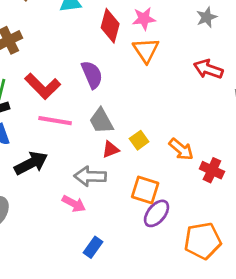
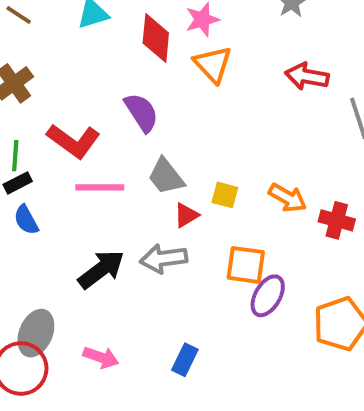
yellow square: (139, 140) -> (225, 195), turned -30
black arrow: (31, 163) -> (101, 269), moved
pink arrow: (74, 204) -> (101, 357), moved

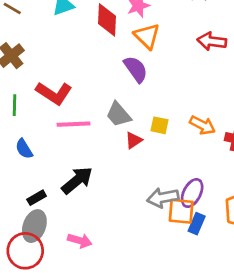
purple semicircle: (141, 112) -> (136, 69), moved
black rectangle: (18, 183) -> (37, 198), moved
gray arrow: (164, 259) -> (163, 198), moved
orange square: (246, 265) -> (181, 211), moved
blue rectangle: (185, 360) -> (197, 224), moved

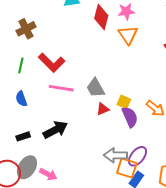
purple semicircle: (136, 69) -> (130, 117), moved
gray ellipse: (34, 226) -> (27, 167), moved

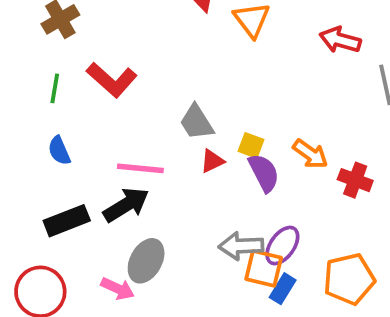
pink line: (61, 88) -> (140, 168), moved
black rectangle: (23, 136) -> (67, 221), size x1.6
gray ellipse: (27, 167) -> (146, 261), moved

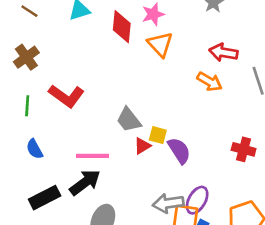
yellow square: (251, 145) -> (158, 135), moved
orange arrow: (310, 154) -> (209, 82), moved

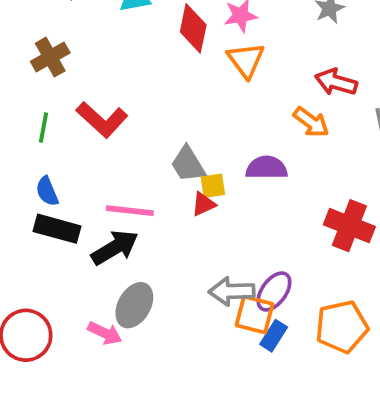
yellow square: (158, 135) -> (213, 186), moved, turned -30
red cross: (244, 149) -> (349, 226), size x1.4
purple semicircle: (179, 150) -> (266, 168), moved, turned -64
black rectangle: (45, 198) -> (57, 229), moved, turned 36

